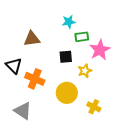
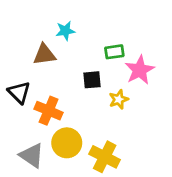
cyan star: (69, 22) -> (65, 31), moved
yellow circle: (67, 93) -> (67, 143), moved
yellow cross: (94, 107) -> (105, 157), moved, size x1.5

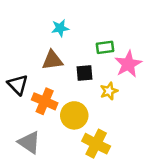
brown triangle: (44, 55) -> (52, 60), moved
yellow circle: (67, 143) -> (74, 115), moved

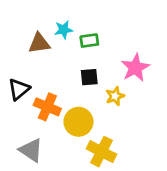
green rectangle: (105, 47) -> (89, 41), moved
brown triangle: (52, 60) -> (39, 43), moved
black triangle: (18, 85) -> (19, 89), turned 35

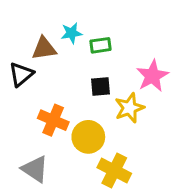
black triangle: (19, 89) -> (21, 74), moved
yellow star: (115, 96) -> (130, 108), size x1.4

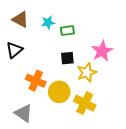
brown triangle: (44, 48) -> (20, 19), moved, turned 36
yellow cross: (114, 170) -> (85, 103), moved

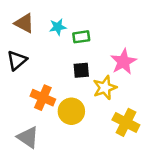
yellow cross: (85, 103) -> (126, 122), moved

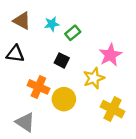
green rectangle: (81, 37) -> (73, 33), turned -32
black triangle: (17, 60) -> (15, 54), turned 48
black square: (81, 70) -> (62, 60), moved, turned 32

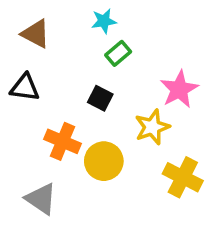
cyan star: (52, 24) -> (104, 21), moved

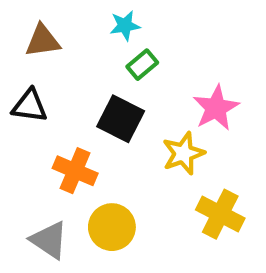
brown triangle: (36, 34) -> (43, 41), turned -36
black square: (100, 98) -> (121, 119), size x1.5
yellow circle: (104, 161) -> (112, 227), moved

